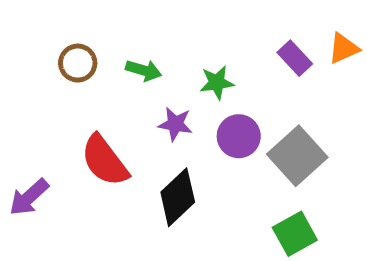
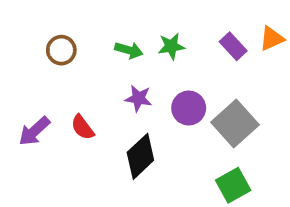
green arrow: (144, 70) -> (129, 50), moved
green star: (217, 83) -> (171, 46), moved
red semicircle: (105, 161) -> (83, 127), size x0.6
purple arrow: (29, 197) -> (34, 131), moved

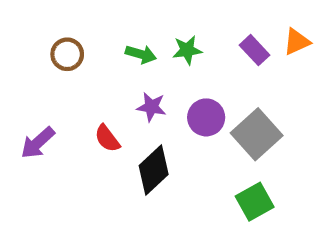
red semicircle: (83, 127) -> (107, 138), moved

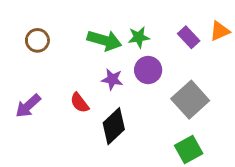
brown circle: (67, 54) -> (37, 40), moved
green arrow: (141, 54) -> (104, 40), size x1.5
purple circle: (206, 117) -> (148, 70), moved

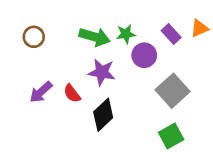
purple circle: (148, 70) -> (144, 55), moved
purple star: (112, 79) -> (102, 72), size x1.4
purple arrow: (28, 106) -> (41, 92), moved

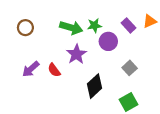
purple star: (102, 72) -> (76, 54), turned 30
gray square: (173, 91) -> (130, 68), size x0.6
black diamond: (103, 115) -> (94, 86), moved

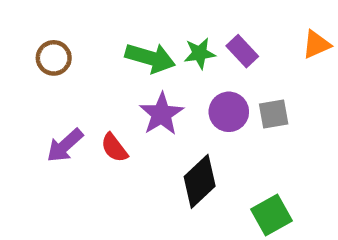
purple rectangle: (128, 25) -> (242, 51), moved
purple circle: (108, 41) -> (229, 112), moved
gray square: (130, 68) -> (274, 114), moved, turned 32

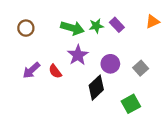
purple circle: (229, 112) -> (110, 64), moved
gray square: (274, 114) -> (141, 68), moved, turned -32

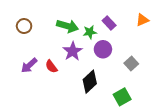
green star: (96, 26) -> (90, 32), moved
purple circle: (110, 64) -> (103, 49), moved

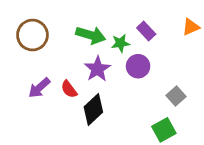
brown circle: (24, 26) -> (32, 35), size x1.5
gray square: (131, 63) -> (176, 96), moved
black diamond: (90, 82) -> (93, 110), moved

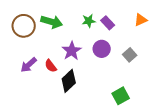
green arrow: (91, 35) -> (52, 22), moved
green star: (120, 43) -> (89, 21), moved
gray square: (176, 96) -> (130, 55), moved

